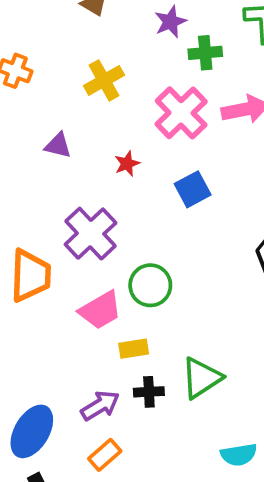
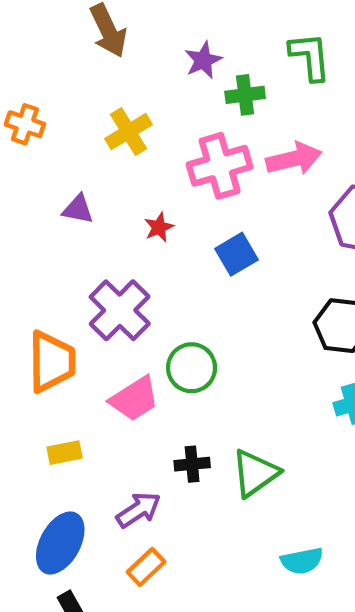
pink cross: (181, 113) -> (220, 166), turned 30
yellow rectangle: (134, 349) -> (65, 453), moved
black cross: (149, 392) -> (192, 464), moved

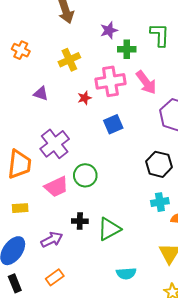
pink arrow: (294, 159) -> (146, 82), turned 60
red star: (159, 227) -> (85, 98), moved
orange rectangle: (146, 567) -> (55, 277), moved

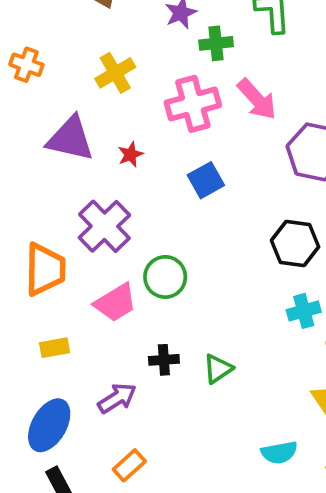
purple triangle: (41, 94) -> (70, 139), size x1.8
red star: (85, 98) -> (130, 155), moved
green triangle: (109, 229) -> (218, 369), size x0.7
cyan semicircle: (126, 273) -> (279, 452), moved

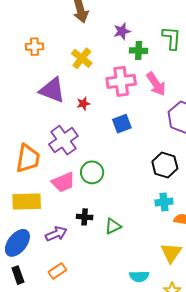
orange cross: (26, 65) -> (35, 47), turned -30
yellow cross: (115, 73) -> (82, 58), turned -30
yellow rectangle: (55, 348) -> (27, 201), size x1.8

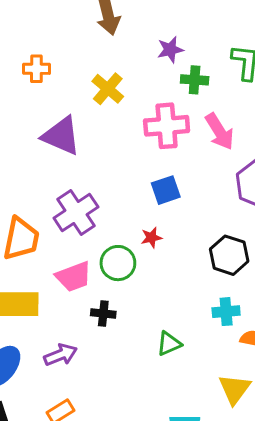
red star: (83, 104) -> (151, 238), moved
black cross: (85, 217) -> (103, 314), moved
green triangle: (113, 226) -> (169, 344), moved

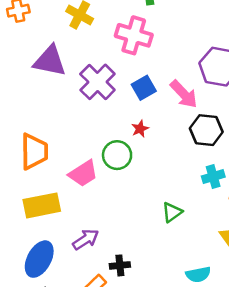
pink cross: (167, 126) -> (134, 35), turned 33
pink arrow: (220, 132) -> (184, 94), moved
purple cross: (76, 212) -> (97, 82), moved
black cross: (103, 314) -> (120, 265), moved

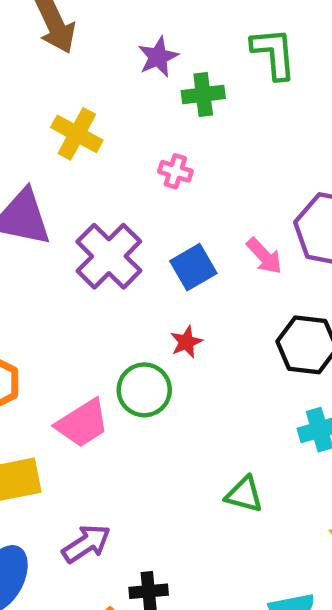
pink cross: (134, 35) -> (175, 171), size x0.5
pink arrow: (184, 94) -> (264, 256), moved, size x0.7
green triangle: (172, 212) -> (244, 494), turned 50

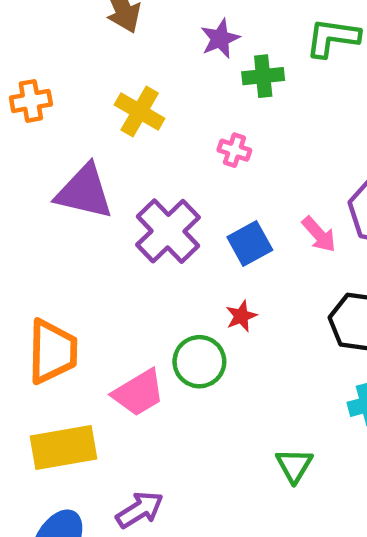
green L-shape: (274, 53) -> (333, 38), turned -78
green triangle: (244, 494) -> (294, 465), turned 45

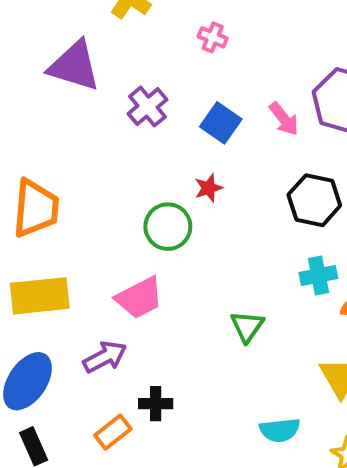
purple cross: (168, 231) -> (148, 107), size x0.7
blue square: (250, 244) -> (221, 123), turned -30
pink trapezoid: (139, 393) -> (139, 298), moved

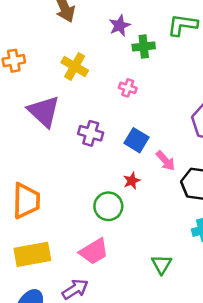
purple triangle: (74, 66) -> (44, 111), turned 30
purple cross: (148, 107) -> (91, 133), turned -30
pink arrow: (284, 119) -> (166, 161), moved

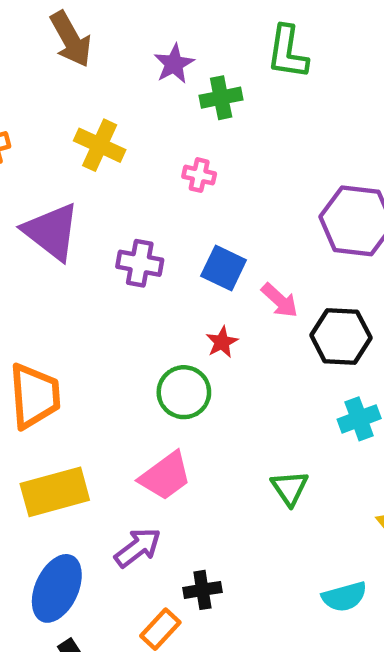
green L-shape: (182, 25) -> (287, 52), turned -84

